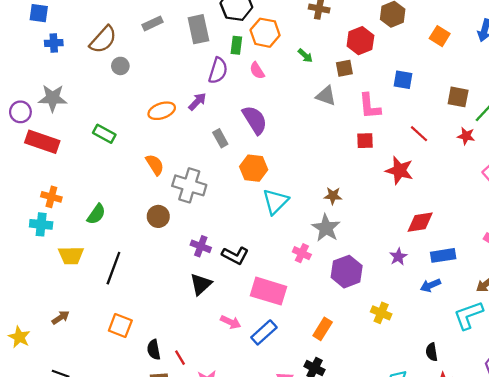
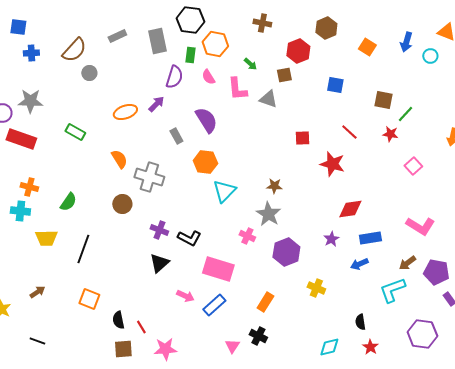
pink L-shape: (370, 106) -> (237, 89), moved

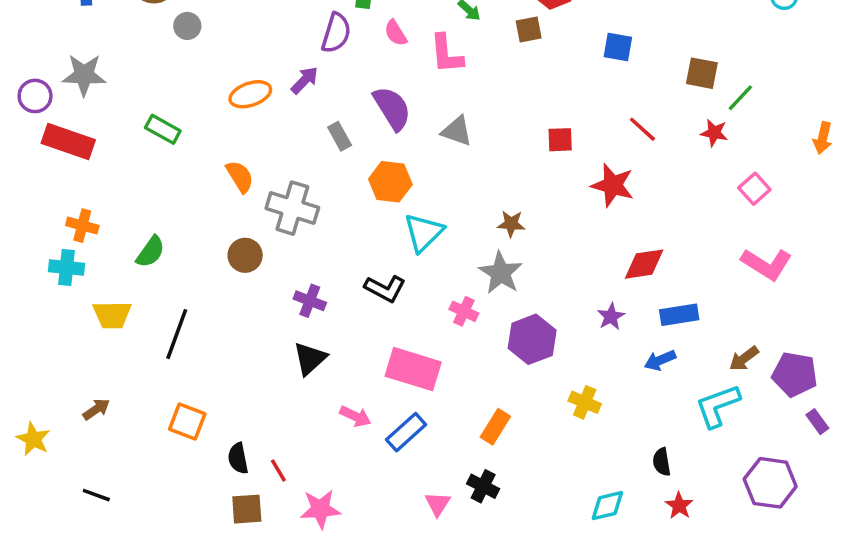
gray triangle: (268, 99) -> (457, 131), moved
pink L-shape: (420, 226) -> (767, 264), moved
black L-shape: (189, 238) -> (385, 289), moved

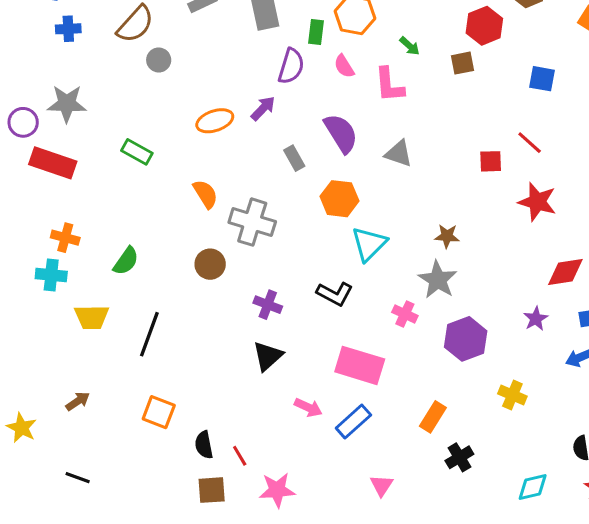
red line: (642, 129) -> (530, 143), moved
black cross: (483, 486) -> (459, 457), moved, turned 32

